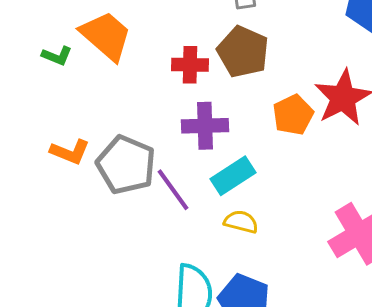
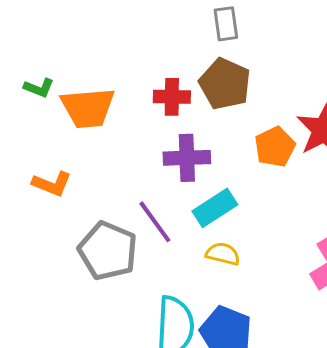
orange trapezoid: (106, 36) -> (88, 108), moved, turned 134
gray pentagon: (126, 165) -> (108, 251), moved

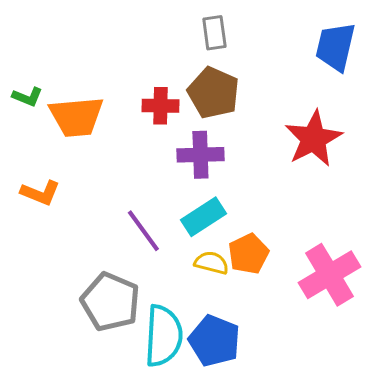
orange pentagon: (275, 147) -> (248, 254), moved
purple cross: (187, 158) -> (200, 155), moved
gray pentagon: (108, 251) -> (110, 302), moved

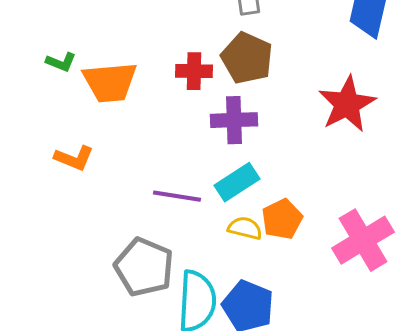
purple line: (143, 231) -> (177, 196), turned -45

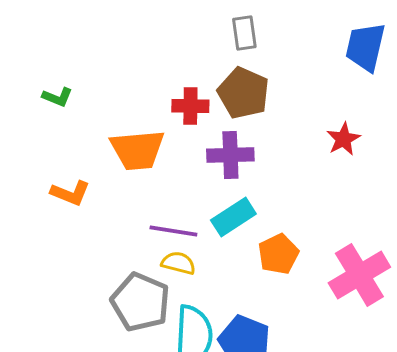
orange trapezoid: (110, 82) -> (137, 150), moved
red star: (347, 104) -> (343, 139), size x0.6
yellow semicircle: (245, 228) -> (178, 263), moved

